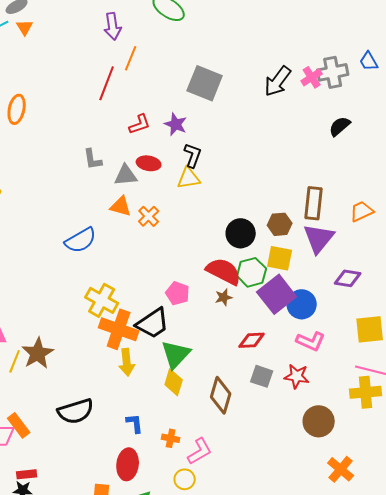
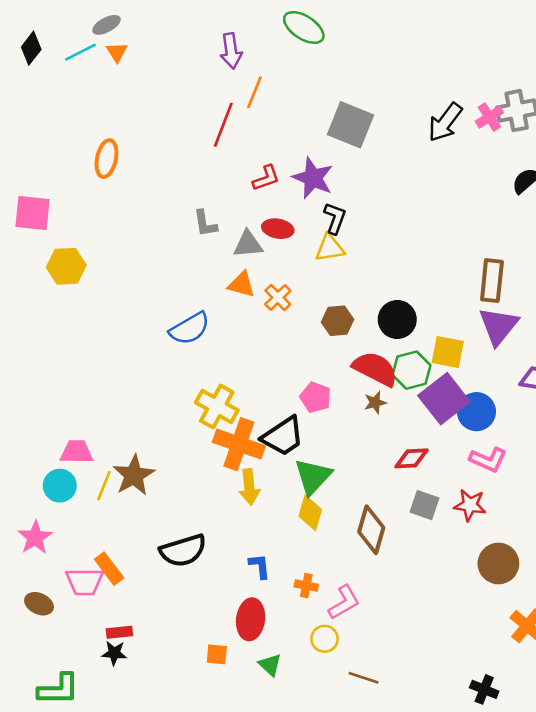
purple star: (176, 124) -> (313, 178), size x1.4
brown hexagon: (280, 224) -> (338, 321), moved

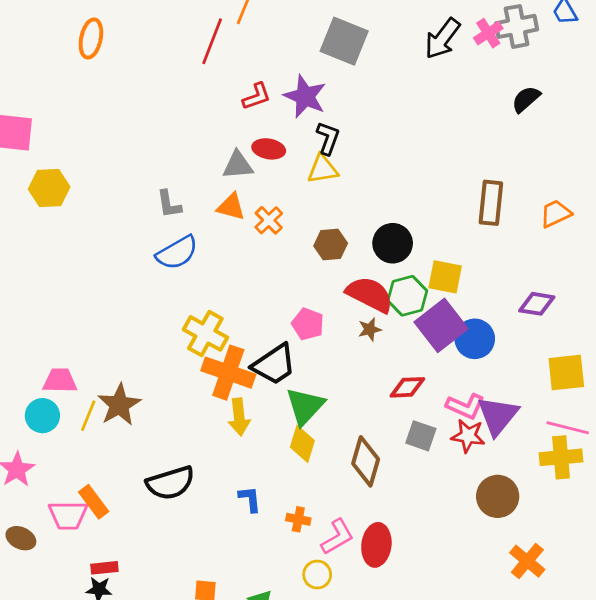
orange ellipse: (106, 159) -> (91, 39), moved
gray L-shape: (205, 223) -> (169, 204), moved
purple triangle: (498, 326) -> (498, 416), moved
pink L-shape: (488, 460) -> (465, 406), moved
red ellipse: (251, 619) -> (376, 545), moved

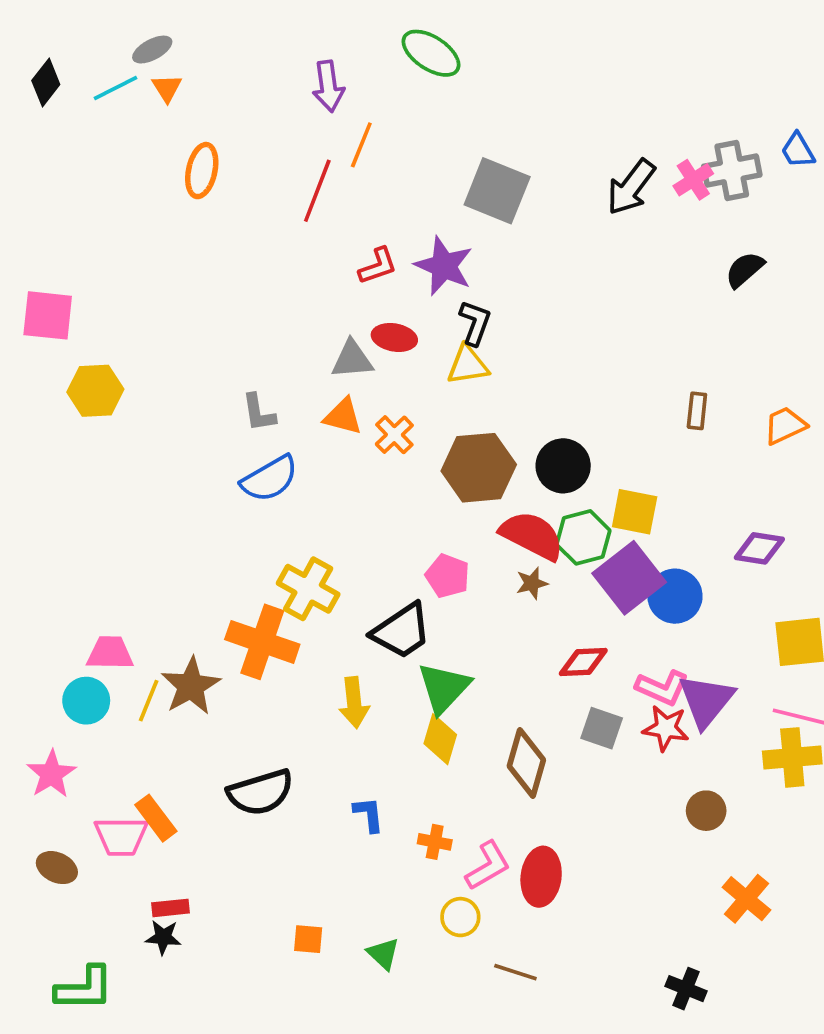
orange ellipse: (91, 39) -> (202, 171), moved
brown rectangle: (491, 203) -> (697, 411), size x0.6
brown hexagon: (331, 245) -> (479, 468), size x1.6
orange cross: (228, 373) -> (262, 642), moved
brown circle: (498, 496) -> (706, 811), size x0.7

